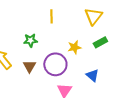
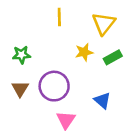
yellow line: (51, 16) -> (59, 17), moved
yellow star: (74, 47) -> (84, 52), moved

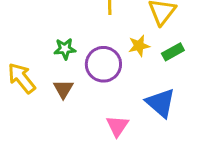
purple circle: (54, 86) -> (103, 64), moved
blue triangle: (102, 100) -> (161, 103), size x1.5

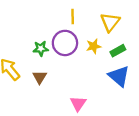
purple circle: (103, 64) -> (65, 43), moved
blue triangle: (161, 103) -> (119, 76), moved

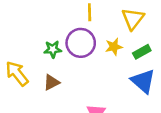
brown triangle: (40, 77) -> (51, 82), turned 32

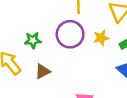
green star: (53, 49) -> (33, 40), moved

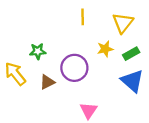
purple circle: (70, 34) -> (74, 68), moved

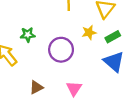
brown triangle: (47, 82) -> (36, 87), moved

